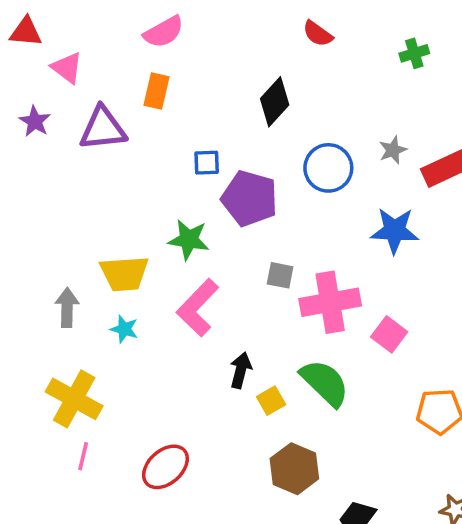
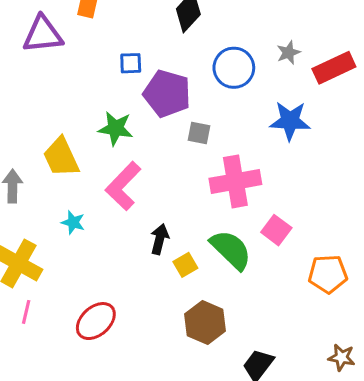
yellow trapezoid: (124, 274) -> (61, 157), turned 69
gray square: (280, 275) -> (199, 133), moved
cyan star: (124, 329) -> (73, 222), moved
pink square: (389, 334) -> (276, 230), moved

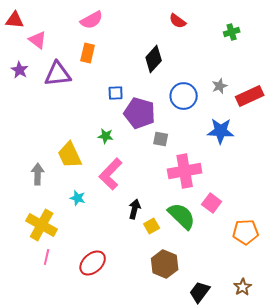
green star: (116, 128) -> (106, 136), size x0.7
brown star: (342, 357) -> (243, 287), moved, turned 30

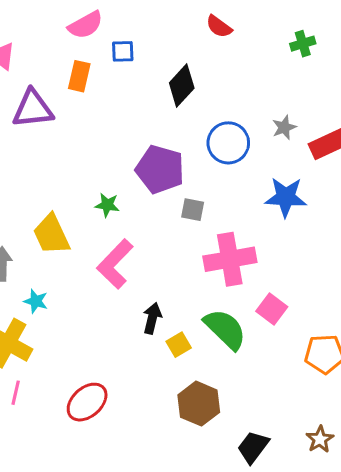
blue square: (116, 93) -> (123, 51), moved
cyan star: (78, 198) -> (36, 301), moved

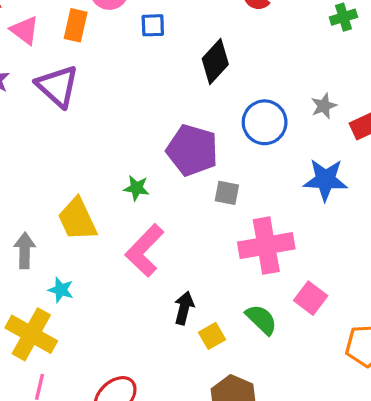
orange rectangle: (79, 76) -> (76, 25), moved
purple triangle: (33, 109) -> (58, 86), turned 48
green semicircle: (225, 329) -> (261, 319), size x0.7

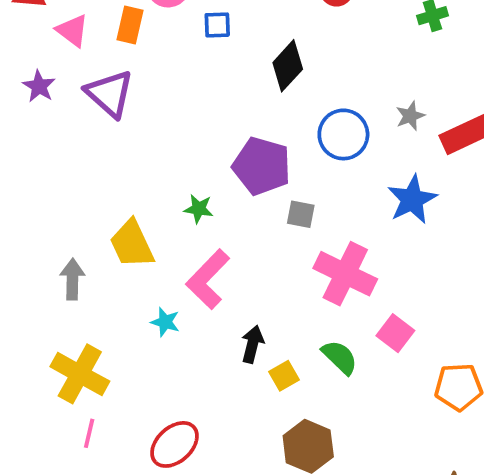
blue star: (325, 180) -> (412, 199), turned -30
pink cross: (266, 246) -> (345, 274), turned 36
cyan star: (61, 290) -> (165, 322), moved

